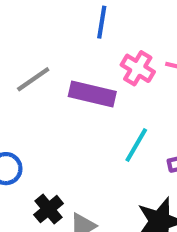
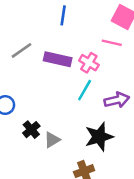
pink cross: (138, 68) -> (89, 63), moved

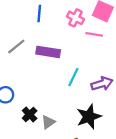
blue line: (63, 15) -> (39, 14), moved
pink cross: (89, 63) -> (75, 18), moved

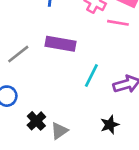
gray line: (16, 47) -> (18, 54), moved
black star: (89, 117) -> (110, 125), size x0.6

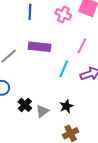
pink line: (118, 23) -> (82, 46), moved, turned -70
black star: (110, 125) -> (66, 106), moved

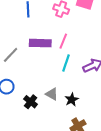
pink line: (82, 46) -> (63, 41), moved
gray triangle: (42, 111) -> (52, 94), moved, turned -48

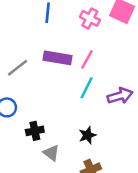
gray triangle: (52, 94) -> (51, 153), moved
black cross: (31, 102) -> (35, 131), turned 32

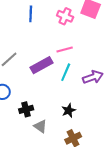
purple rectangle: (57, 58) -> (42, 65), moved, turned -35
pink line: (87, 59) -> (65, 49), turned 49

